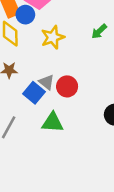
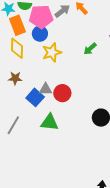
blue circle: (25, 15) -> (40, 34), moved
gray triangle: (46, 82) -> (46, 89), turned -40

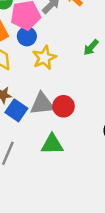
gray triangle: (46, 89) -> (42, 104), size x1.5
blue square: (35, 97) -> (16, 110), moved

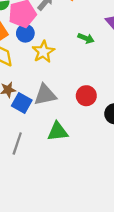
green arrow: (91, 47) -> (86, 38), turned -105
red circle: (63, 106) -> (86, 96), moved

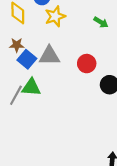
green arrow: (86, 38) -> (101, 22), moved
green triangle: (58, 132) -> (31, 87), moved

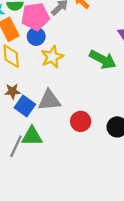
green arrow: (101, 22) -> (103, 60), size x1.6
red circle: (87, 64) -> (81, 121), moved

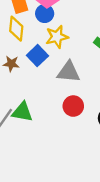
gray triangle: (49, 100) -> (69, 72), moved
blue square: (25, 106) -> (37, 56), moved

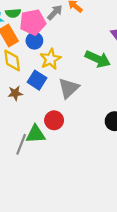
gray triangle: (69, 72) -> (69, 88), turned -35
red circle: (73, 106) -> (54, 120), moved

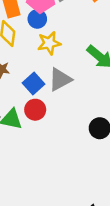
blue square: (37, 80) -> (34, 84), moved

